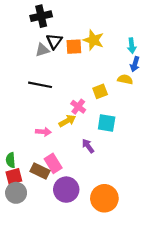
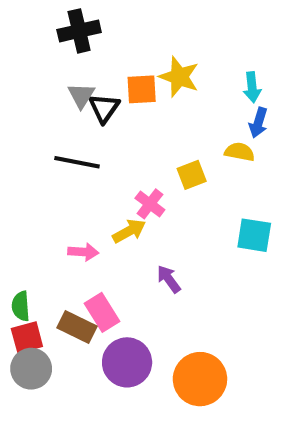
black triangle: (54, 41) -> (104, 108), moved
gray triangle: (42, 50) -> (81, 96), turned -40
cyan square: (107, 123) -> (254, 235), moved

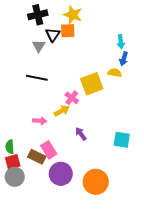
yellow star: (179, 77) -> (73, 15), moved
orange square: (142, 89) -> (68, 31), moved
black triangle: (104, 108) -> (53, 35), moved
yellow square: (192, 175) -> (92, 84), size x1.6
cyan square: (254, 235) -> (122, 140), moved

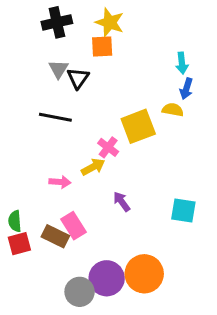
black triangle: (53, 35) -> (78, 78), moved
purple circle: (61, 174) -> (107, 278), moved
gray circle: (15, 177) -> (80, 292), moved

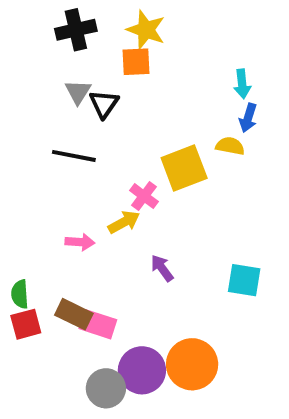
pink rectangle: (73, 226) -> (98, 324), moved, turned -40

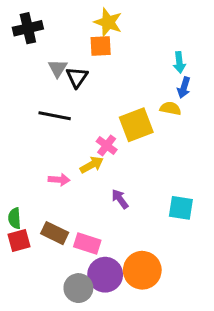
black cross: (76, 30) -> (28, 28), moved
pink rectangle: (98, 324) -> (87, 244), moved

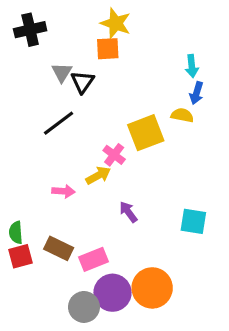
black line: (55, 116) -> (59, 123), turned -48
pink rectangle: (87, 244) -> (93, 259), turned -40

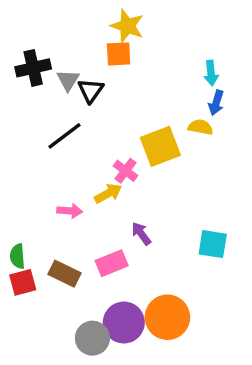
black cross: (30, 30) -> (33, 68), moved
pink rectangle: (93, 259) -> (112, 263), moved

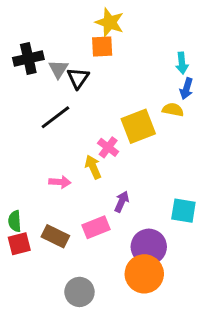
yellow arrow: (108, 193) -> (93, 167), turned -85
purple arrow: (141, 234) -> (122, 202), turned 60
purple circle: (124, 322) -> (149, 247), moved

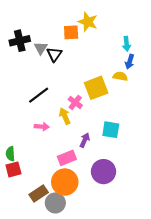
yellow star: (110, 22) -> (88, 22), moved
black line: (55, 117) -> (39, 95), moved
cyan square: (183, 211) -> (111, 130), moved
brown rectangle: (55, 236) -> (39, 194), moved, turned -60
orange circle: (144, 274) -> (65, 182), moved

